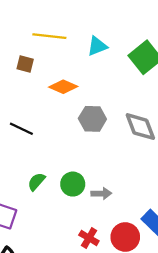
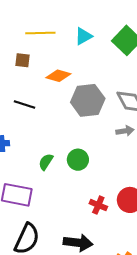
gray hexagon: (92, 119) -> (88, 100), size x1.4
black line: (21, 129) -> (24, 104), moved
gray arrow: (101, 193) -> (125, 131), moved

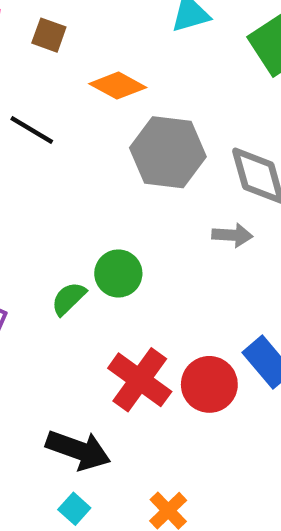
green semicircle: (46, 162) -> (69, 299), moved
red cross: (98, 205) -> (140, 380), size x1.6

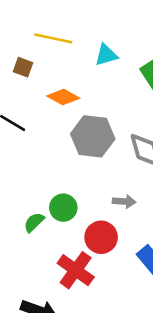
gray arrow: (232, 235) -> (124, 202), moved
red circle: (209, 384) -> (101, 237), moved

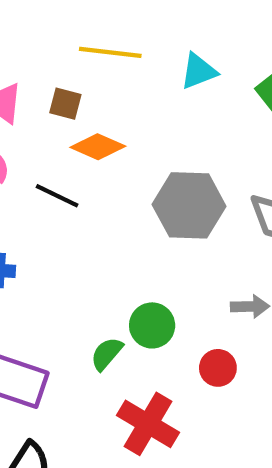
orange diamond: (63, 97) -> (98, 147), moved
red circle: (101, 237) -> (218, 368), size x0.7
red cross: (76, 270) -> (148, 424), moved

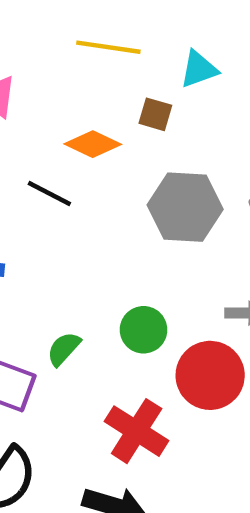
brown square: (65, 104) -> (155, 114), moved
green semicircle: (107, 354) -> (64, 349), moved
red circle: (218, 368) -> (210, 375), size x1.8

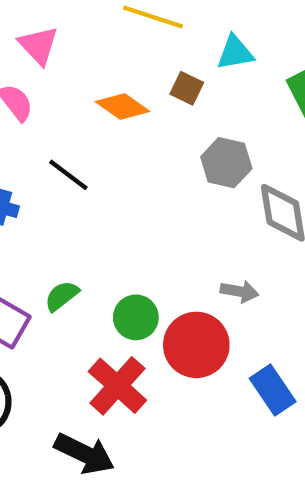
black line: (49, 193) -> (68, 175), moved
gray hexagon: (185, 207) -> (226, 163), moved, size x0.7
green circle: (144, 330) -> (136, 317), moved

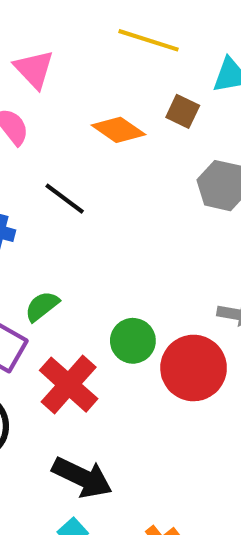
green semicircle: (62, 296) -> (42, 306), moved
red cross: (117, 386) -> (69, 385), moved

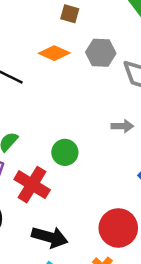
orange diamond: (118, 130) -> (54, 53), moved
red circle: (194, 368) -> (118, 228), moved

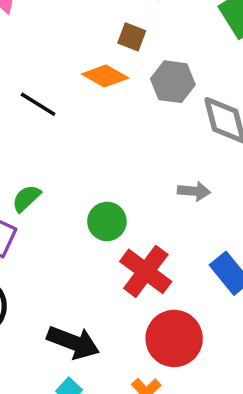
brown square: (70, 14) -> (132, 37), moved
red cross: (32, 185) -> (146, 271), moved

